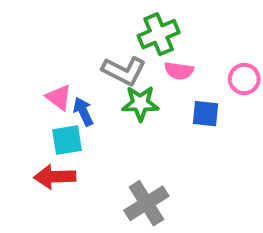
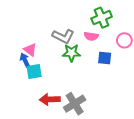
green cross: (159, 34) -> (102, 18), moved
blue arrow: (83, 112) -> (25, 60), moved
red arrow: (55, 177) -> (50, 99), moved

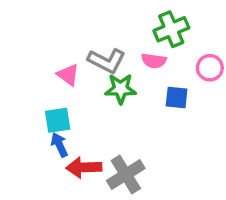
pink triangle: (30, 50) -> (68, 75), moved
blue arrow: (25, 60) -> (59, 145), moved

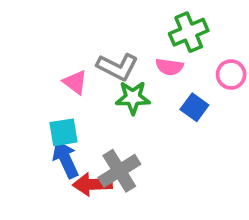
blue square: (177, 97) -> (194, 107), turned 30
blue arrow: (59, 145) -> (65, 159), size x1.4
gray cross: (126, 174) -> (119, 171), moved

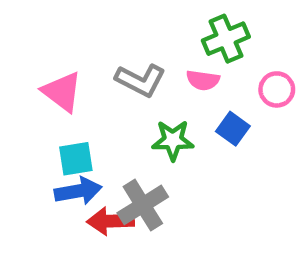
pink triangle: (75, 82) -> (62, 92), moved, size x1.4
green star: (133, 98) -> (173, 140), moved
blue arrow: (65, 159) -> (78, 191), turned 105

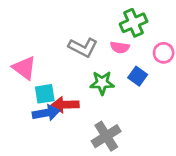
pink triangle: (62, 92) -> (24, 68), moved
gray cross: (143, 205) -> (106, 136), moved
red arrow: (111, 221) -> (65, 105), moved

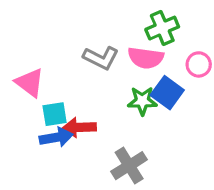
pink semicircle: (120, 47) -> (146, 58), size x1.5
blue square: (138, 76) -> (167, 93), size x1.4
green star: (102, 83) -> (142, 101), moved

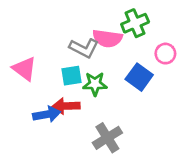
pink semicircle: (146, 58) -> (107, 38), moved
green star: (142, 101) -> (95, 84), moved
cyan square: (55, 114) -> (72, 76), moved

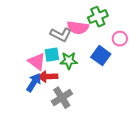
pink triangle: (25, 69) -> (37, 62), moved
blue arrow: (47, 114) -> (34, 83), turned -48
gray cross: (107, 138) -> (62, 98), moved

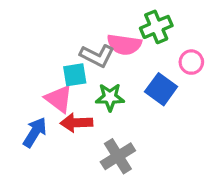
cyan square: (52, 55) -> (75, 75), moved
blue arrow: (34, 83) -> (35, 132), moved
gray cross: (62, 98) -> (118, 156), moved

